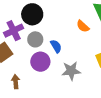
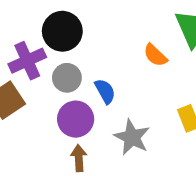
gray star: (71, 71) -> (132, 137), turned 30
brown arrow: (16, 82) -> (79, 158), moved

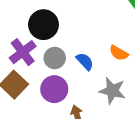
orange semicircle: (155, 55) -> (119, 53), moved
purple circle: (76, 119) -> (54, 89), moved

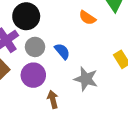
orange semicircle: (119, 53) -> (87, 18), moved

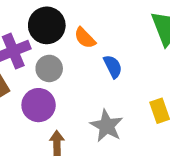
orange semicircle: (87, 18) -> (85, 38), moved
blue semicircle: (62, 51) -> (113, 66), moved

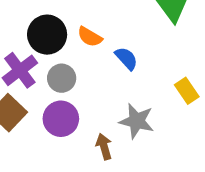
brown arrow: (57, 143) -> (104, 147), moved

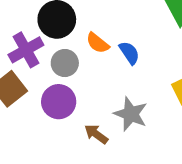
orange semicircle: (90, 37) -> (98, 43), moved
brown arrow: (104, 147) -> (96, 134), turned -45

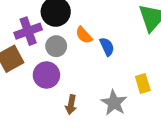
gray star: (131, 114) -> (114, 103), moved
brown arrow: (96, 134) -> (71, 105), turned -126

